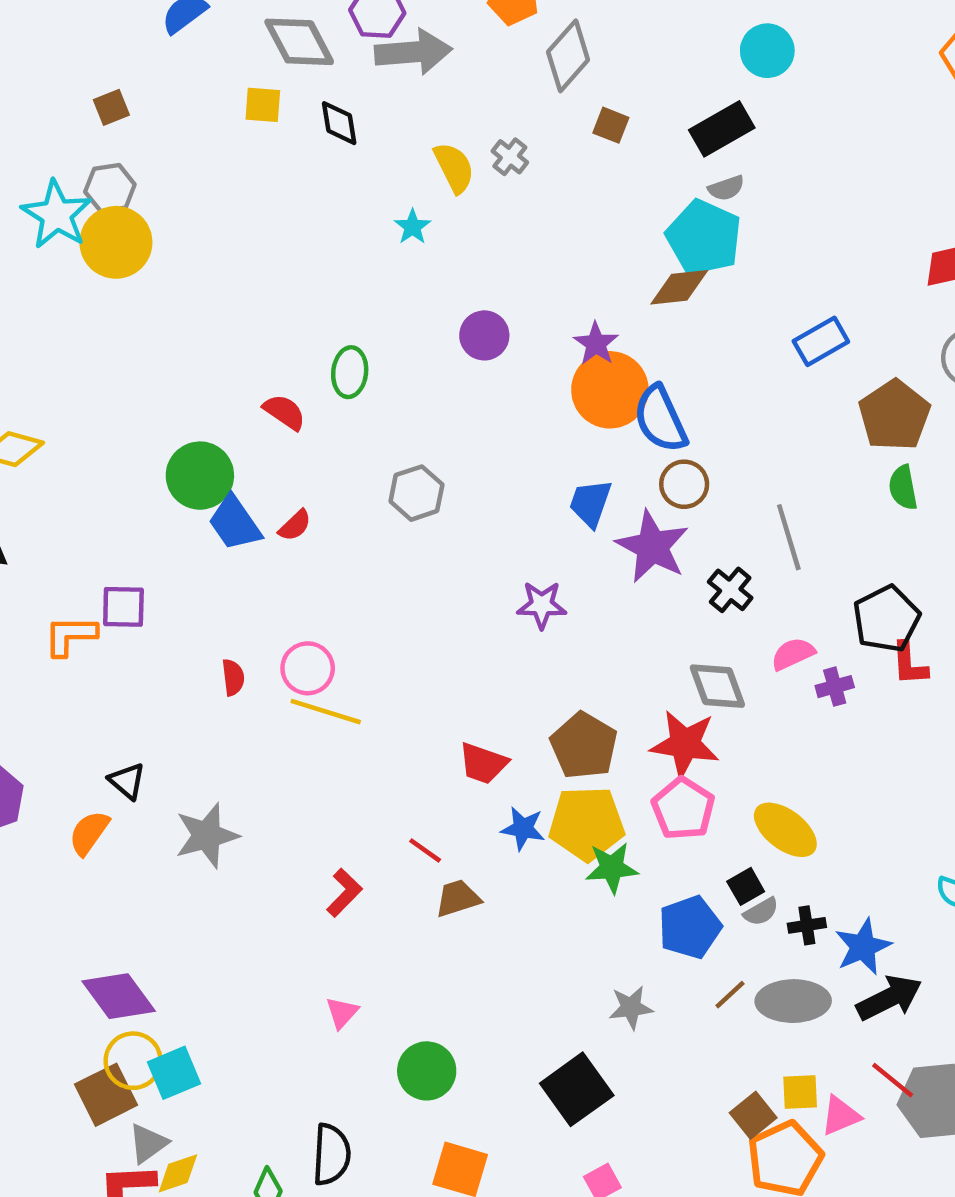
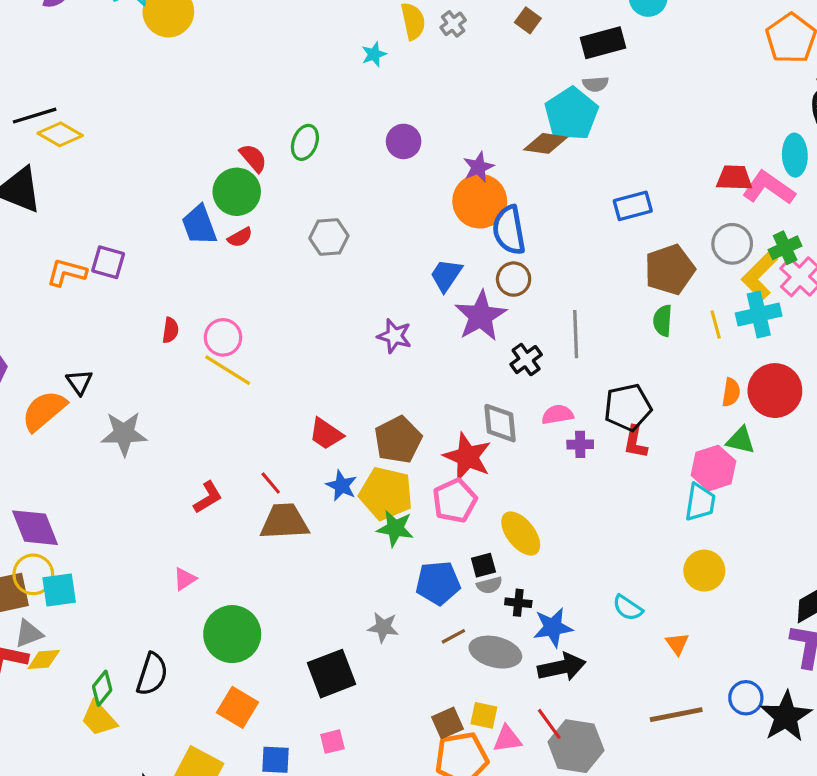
green circle: (200, 476) -> (237, 192), moved
orange semicircle: (89, 833) -> (44, 411), size x1.4
brown trapezoid: (458, 898) -> (284, 522), size x1.5
green circle: (427, 1071) -> (232, 634), size x1.4

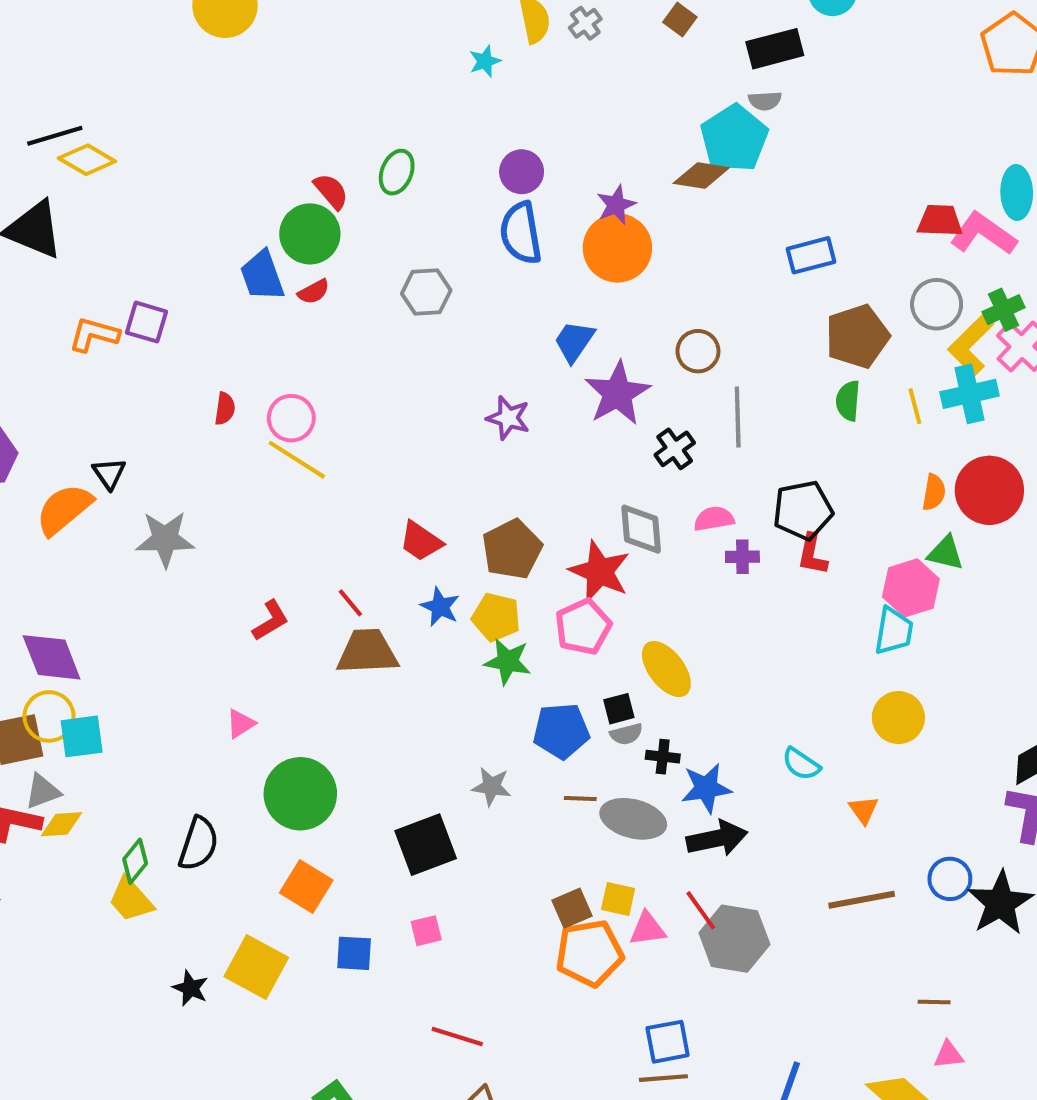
blue semicircle: (509, 230) -> (521, 233), moved
brown circle: (514, 279) -> (698, 351), moved
yellow pentagon: (386, 493) -> (496, 617), size x0.7
brown line: (453, 636) -> (580, 799), turned 30

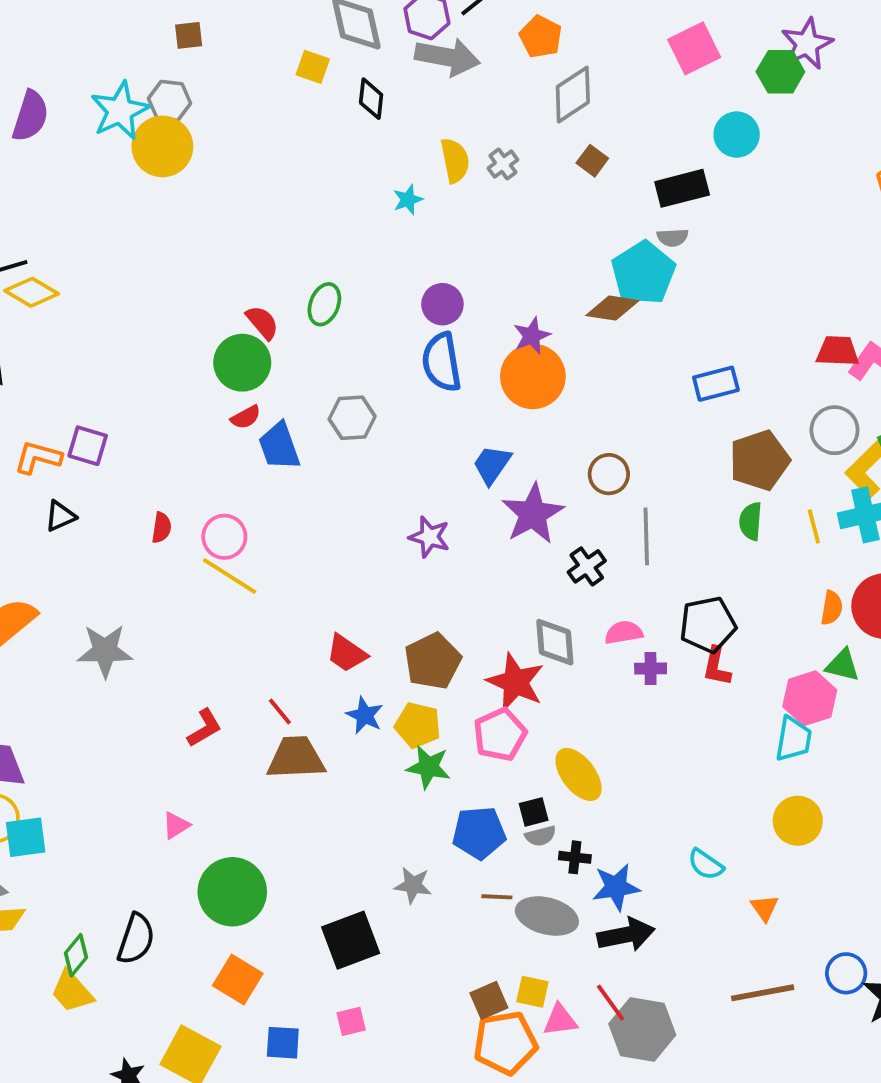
blue trapezoid: (262, 276) -> (279, 446), moved
black triangle: (109, 473) -> (60, 516), moved, turned 40

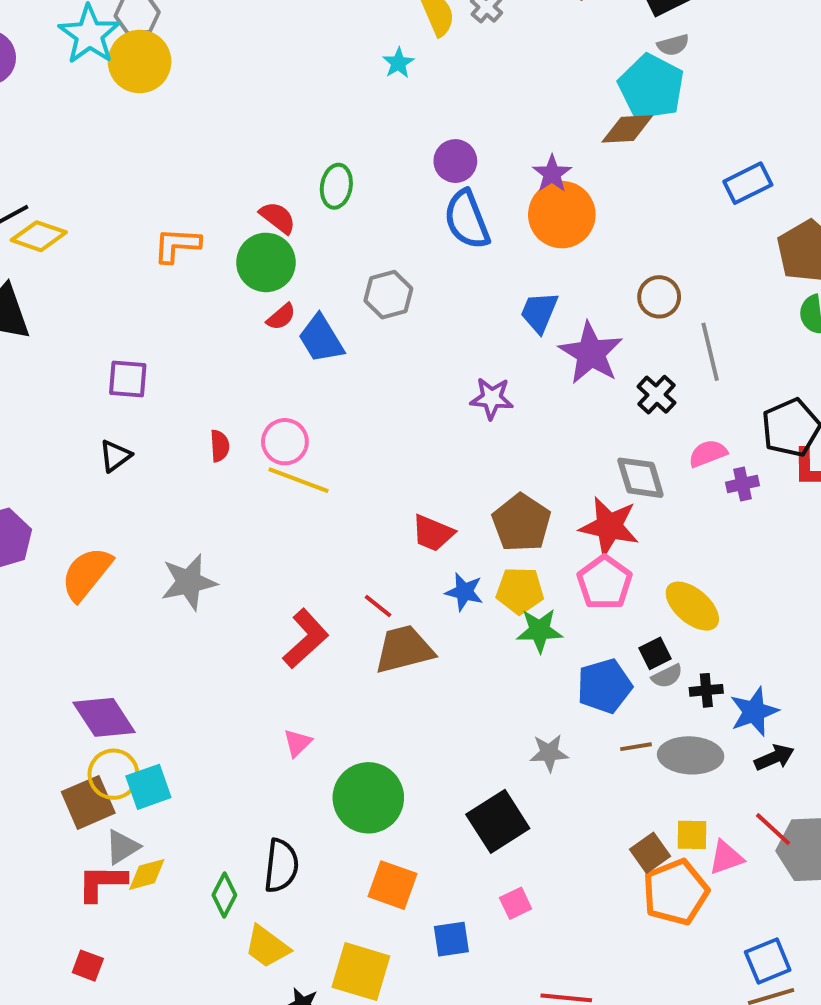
orange L-shape: (38, 457) -> (177, 245), moved
red L-shape: (204, 728) -> (306, 639), size x1.4
black arrow: (626, 935) -> (774, 757), size x0.7
yellow trapezoid: (72, 992) -> (267, 947), moved

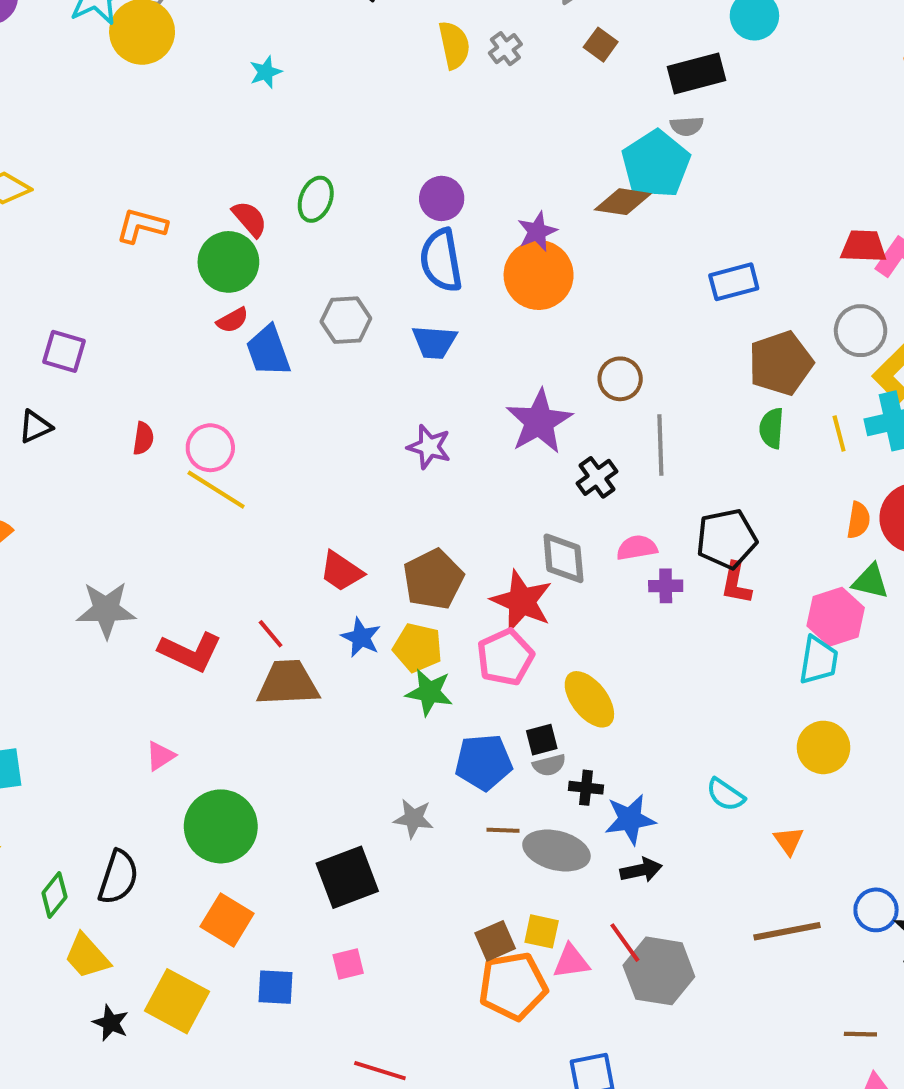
cyan star: (398, 63) -> (266, 72), moved
blue trapezoid: (539, 312) -> (434, 342), moved, turned -120
gray star: (189, 582) -> (106, 610), moved
red L-shape: (306, 639) -> (190, 652), turned 56

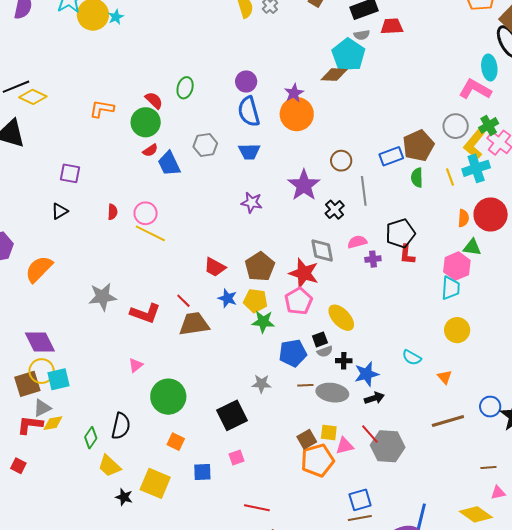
cyan star: (266, 72) -> (116, 17), moved
red trapezoid: (863, 246) -> (392, 26), moved
blue rectangle: (734, 282) -> (391, 156), moved
orange square: (227, 920) -> (176, 442), size x0.7

